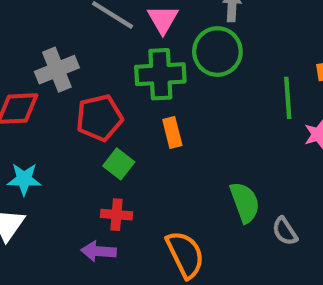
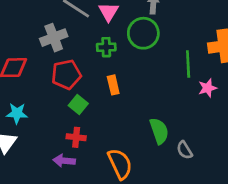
gray cross: (57, 70) -> (54, 38), moved
green cross: (160, 74) -> (106, 47), size x0.6

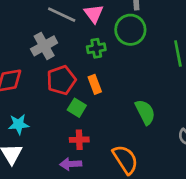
orange rectangle: (113, 85) -> (95, 84), moved
green semicircle: (159, 131) -> (145, 112), moved

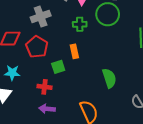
red pentagon: (61, 80) -> (37, 47), moved, turned -30
green square: (77, 108) -> (58, 67), turned 32
red cross: (79, 140) -> (44, 87), moved

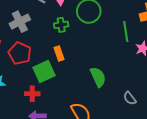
green square: (58, 67) -> (44, 71), size x1.5

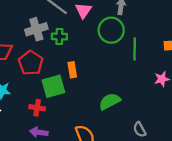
green cross: (61, 25) -> (59, 37), moved
green line: (126, 31) -> (135, 49), moved
green semicircle: (98, 77) -> (110, 101), turned -102

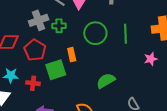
green circle: (111, 30) -> (95, 33), moved
red cross: (37, 108) -> (33, 83), moved

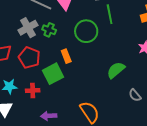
green cross: (59, 26) -> (49, 30), turned 32
green line: (126, 34) -> (110, 14), moved
green semicircle: (106, 81) -> (116, 70), moved

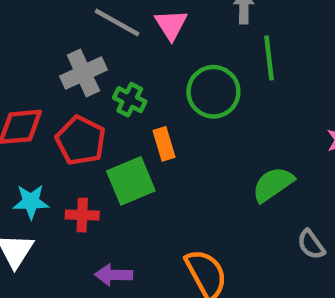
green cross: (49, 30) -> (130, 100), moved

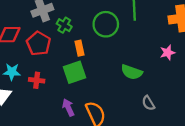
green square: (131, 181) -> (75, 72), moved
green semicircle: (273, 184) -> (132, 72), turned -130
purple arrow: (114, 275) -> (68, 107), moved, turned 60

